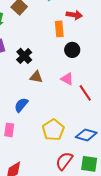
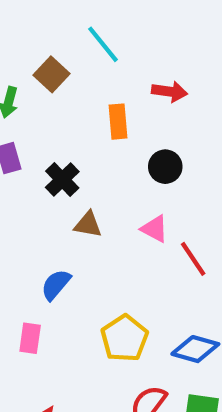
orange rectangle: (59, 29) -> (118, 122), moved

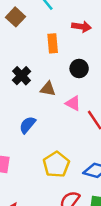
brown triangle: (88, 225) -> (48, 89), moved
blue semicircle: (56, 285) -> (27, 125), moved

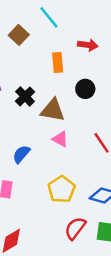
brown triangle: (48, 89) -> (53, 110), size x1.5
pink triangle: (73, 103) -> (60, 139), moved
blue semicircle: (27, 125) -> (21, 154), moved

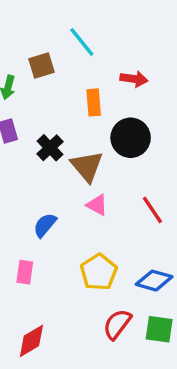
brown square: (19, 35) -> (42, 66), turned 30
black circle: (85, 89) -> (131, 138), size x1.5
brown triangle: (53, 110) -> (87, 166), turned 40

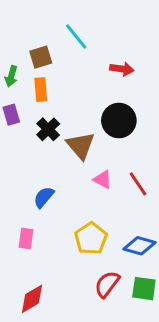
orange rectangle: (94, 102) -> (41, 90), moved
pink triangle: (97, 205) -> (103, 179), moved

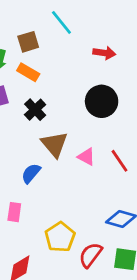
orange rectangle: (41, 90) -> (28, 72), turned -55
brown triangle: (81, 146) -> (54, 144), moved
yellow pentagon: (91, 238) -> (60, 237), moved

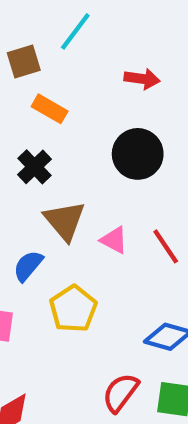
cyan line: (61, 22) -> (75, 31), turned 76
orange rectangle: (28, 72) -> (50, 109), moved
yellow pentagon: (60, 237) -> (73, 309), moved

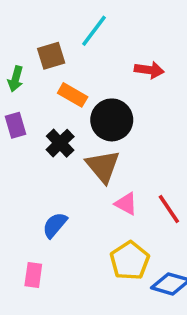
black circle: (138, 154) -> (112, 120), moved
brown triangle: (65, 221) -> (103, 166), moved
yellow pentagon: (73, 309) -> (130, 261), moved

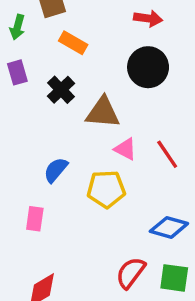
black circle: (112, 120) -> (148, 67), moved
brown triangle: (103, 166) -> (103, 112), turned -45
yellow pentagon: (130, 261) -> (106, 189), moved, turned 30

